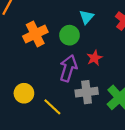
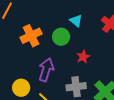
cyan triangle: (87, 17) -> (76, 21), turned -32
purple arrow: (68, 68) -> (46, 70), moved

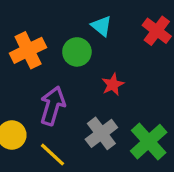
gray cross: (76, 87) -> (101, 133), turned -30

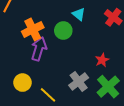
red star: (113, 85) -> (102, 60), moved
purple arrow: (53, 106) -> (39, 49), moved

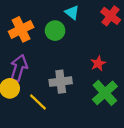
purple arrow: (39, 49) -> (19, 68), moved
gray cross: (79, 82) -> (61, 82), moved, turned 30

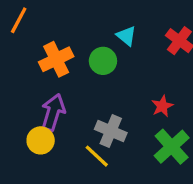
gray cross: (61, 82) -> (111, 131), turned 30
yellow line: (38, 102) -> (97, 156), moved

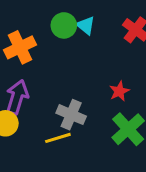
green circle: (103, 61) -> (64, 25), moved
yellow line: (97, 156) -> (58, 138), turned -60

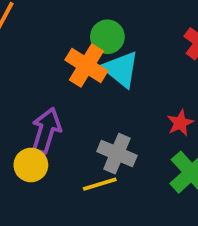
cyan triangle: (86, 25) -> (121, 69), moved, size x1.5
orange cross: (20, 47) -> (86, 65), moved, turned -32

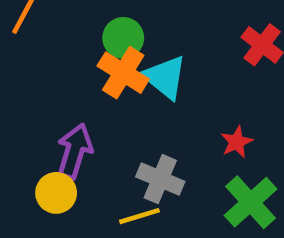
green circle: (107, 37) -> (123, 38), moved

